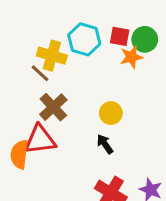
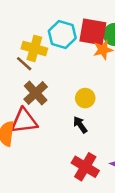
red square: (120, 36) -> (93, 32), size x1.6

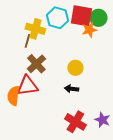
brown line: (24, 64) -> (27, 41), turned 64
black arrow: (80, 125) -> (71, 89), turned -48

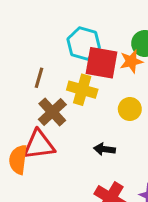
red square: (81, 16) -> (102, 63), moved
yellow cross: (35, 29) -> (82, 90), moved
yellow circle: (75, 68) -> (130, 109), moved

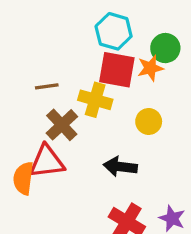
cyan hexagon: (84, 43) -> (114, 31), moved
brown line: (39, 78) -> (47, 86), turned 66
black arrow: (104, 149) -> (120, 167), size x1.4

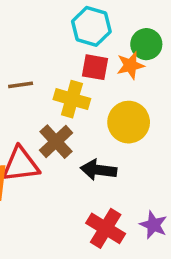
red square: (117, 70) -> (95, 67), size x0.7
yellow circle: (149, 122) -> (129, 122), size x1.5
brown cross: (62, 125) -> (56, 142), moved

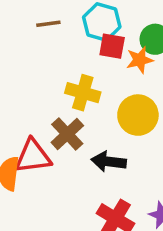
red square: (95, 67) -> (112, 46), moved
brown line: (21, 85) -> (48, 24), moved

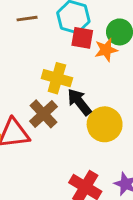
yellow circle: (138, 115) -> (105, 124), moved
black arrow: (109, 162) -> (79, 102), moved, turned 44

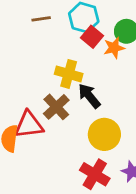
red square: (82, 38) -> (92, 37), turned 30
yellow circle: (105, 124) -> (104, 134), moved

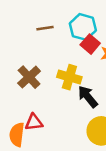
brown cross: (56, 107) -> (29, 77), moved
red triangle: (29, 125) -> (34, 122), size x0.7

